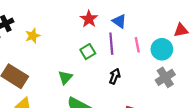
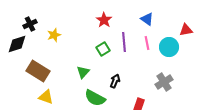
blue triangle: (119, 21) -> (147, 19), moved
black arrow: (115, 76) -> (115, 81), moved
gray cross: (165, 77) -> (164, 82), moved

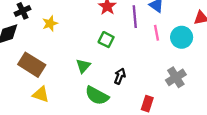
purple line: (124, 42) -> (135, 17), moved
green square: (103, 49) -> (106, 40), turned -32

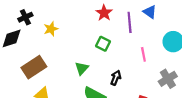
pink line: (156, 33) -> (143, 54), moved
brown rectangle: (32, 65) -> (34, 67), turned -65

